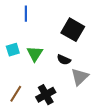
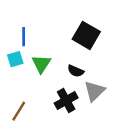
blue line: (26, 14) -> (24, 37), moved
black cross: (46, 95) -> (66, 101), moved

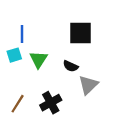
black square: (86, 35) -> (81, 33), turned -30
black cross: (66, 101) -> (51, 103), moved

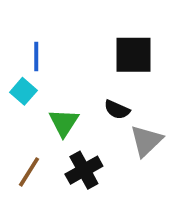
cyan square: (14, 55) -> (23, 91), turned -32
green triangle: (39, 59) -> (64, 122), moved

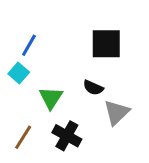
blue line: (36, 57) -> (29, 45), turned 30
black cross: (84, 170) -> (67, 136), turned -32

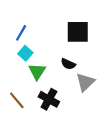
cyan square: (19, 73) -> (25, 53), moved
brown line: (23, 137) -> (17, 100), turned -72

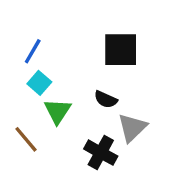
black cross: (49, 99) -> (101, 153), moved
brown line: (17, 100) -> (26, 139), moved

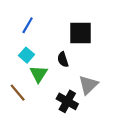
blue line: (33, 51) -> (28, 25), moved
black semicircle: (106, 99) -> (63, 59), moved, turned 48

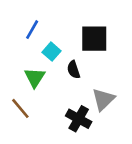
cyan square: (26, 55) -> (51, 52), moved
green triangle: (39, 74) -> (35, 77), moved

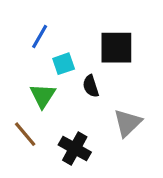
cyan square: (51, 52) -> (64, 64), turned 30
black cross: (79, 119) -> (75, 148), moved

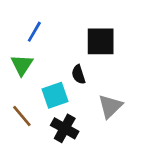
cyan square: (64, 64) -> (55, 95), moved, size x1.4
green triangle: (43, 96) -> (22, 65), moved

